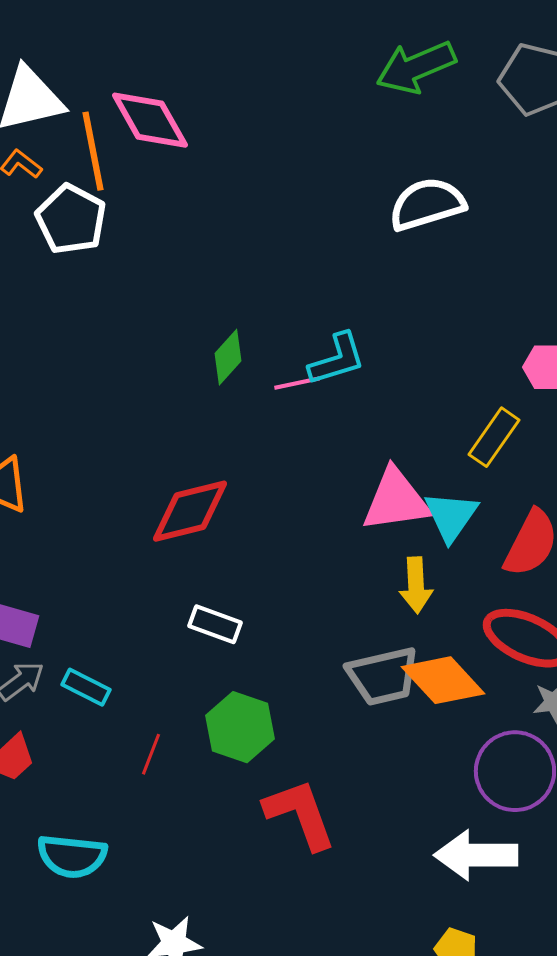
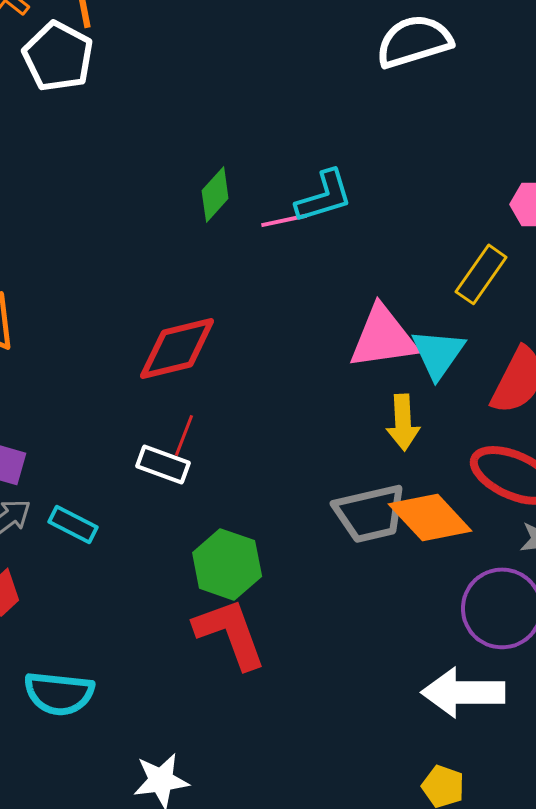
white rectangle: (215, 624) -> (163, 464), moved
red line: (151, 754) -> (184, 435), moved
red L-shape: (300, 814) -> (230, 633), moved

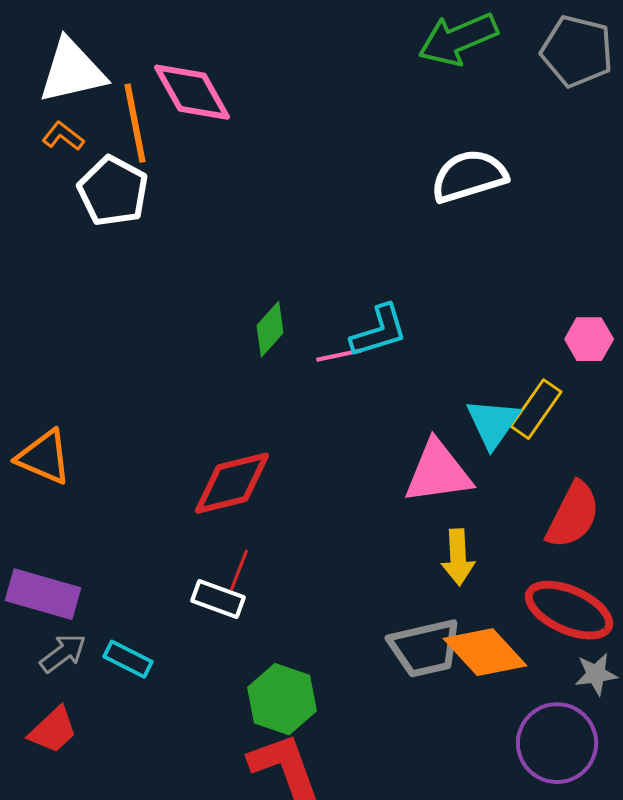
cyan triangle: (438, 353) -> (493, 423), moved

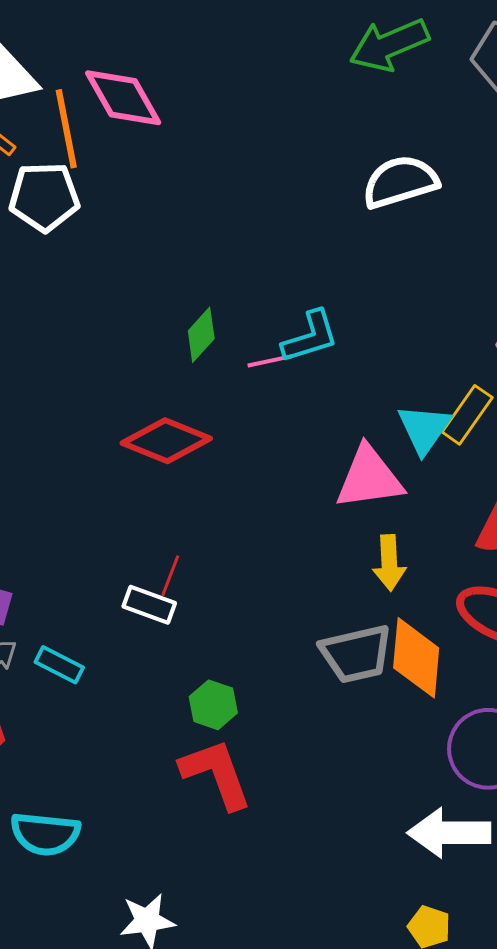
white pentagon: (113, 191) -> (44, 197), turned -30
red diamond: (232, 483) -> (166, 441), moved, turned 36
orange diamond: (485, 652) -> (416, 658), turned 48
green hexagon: (282, 699) -> (213, 705), size x0.7

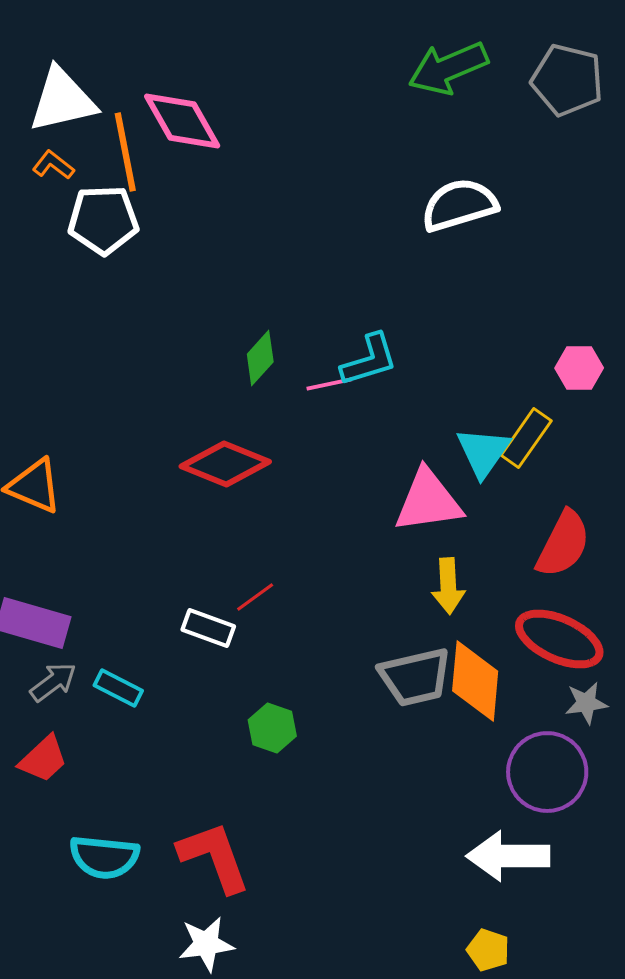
red line: (170, 576) -> (255, 597), moved, turned 33
red L-shape: (216, 774) -> (214, 857), moved

